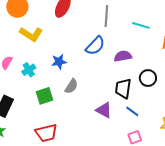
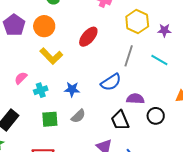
cyan line: (141, 25) -> (159, 60), moved
black circle: (148, 78) -> (156, 116), moved
black trapezoid: (123, 88) -> (120, 120), moved, turned -45

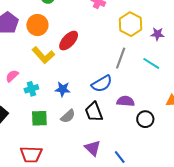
red ellipse: (88, 37) -> (69, 41), moved
black trapezoid: (120, 120) -> (94, 112), moved

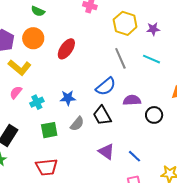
yellow L-shape: (43, 55) -> (20, 67), moved
gray line: (121, 58) -> (120, 58), turned -35

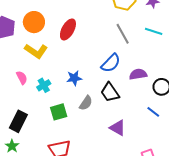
yellow L-shape: (20, 67) -> (36, 51), moved
pink semicircle: (16, 92) -> (22, 78), turned 120
blue line: (134, 156) -> (153, 112), moved

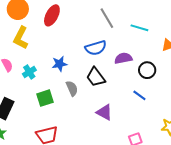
cyan line: (154, 31) -> (139, 28), moved
yellow L-shape: (36, 51) -> (21, 38), turned 85
blue semicircle: (111, 63) -> (96, 48), turned 30
gray semicircle: (86, 103) -> (72, 88), turned -56

